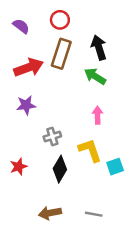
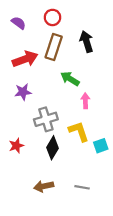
green arrow: (95, 76) -> (70, 79), moved
gray cross: (52, 136) -> (46, 119), size x1.5

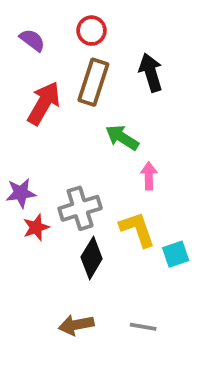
red arrow: (25, 59) -> (44, 103), turned -40
purple star: (23, 92) -> (21, 193), moved
red star: (16, 146) -> (36, 227), moved

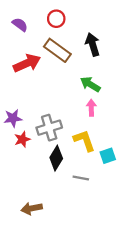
brown rectangle: (93, 82) -> (57, 50), turned -72
red arrow: (44, 103) -> (27, 63), turned 36
green arrow: (122, 138) -> (90, 84), moved
brown arrow: (76, 325) -> (32, 208), moved
gray line: (143, 327) -> (81, 178), moved

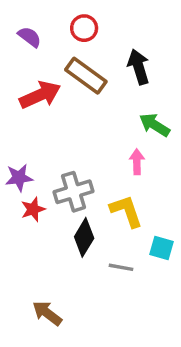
green arrow: (90, 84) -> (154, 125), moved
cyan square: (108, 156) -> (161, 248), moved, turned 35
brown arrow: (32, 208) -> (47, 313), turned 48

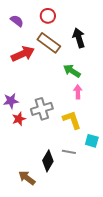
green arrow: (154, 125) -> (72, 71), moved
black diamond: (84, 237) -> (48, 161), moved

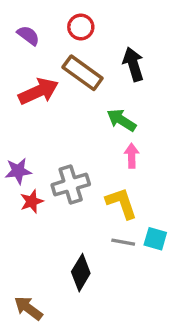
gray line: (69, 152) -> (123, 242), moved
brown arrow: (27, 178) -> (28, 308), moved

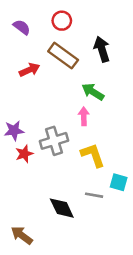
red arrow: (38, 91) -> (29, 70), size x0.7
pink arrow: (132, 156) -> (84, 116), moved
gray line: (123, 242) -> (94, 195), moved
black diamond: (81, 273) -> (62, 208), turned -56

